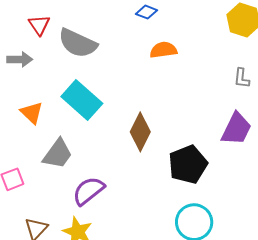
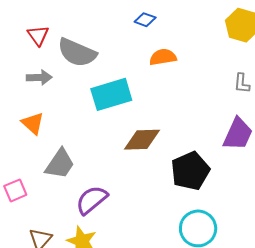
gray arrow: (20, 59) -> (39, 77), moved
cyan rectangle: (82, 100) -> (111, 94), moved, turned -57
brown diamond: (140, 132) -> (142, 140), turned 63

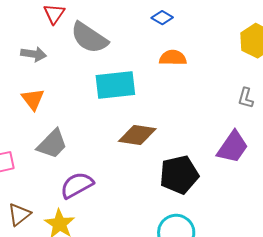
gray arrow: (39, 77) -> (34, 54), moved

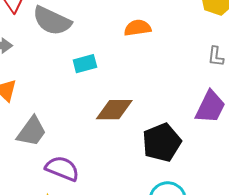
cyan rectangle: (115, 85) -> (85, 64), size x0.6
purple semicircle: (77, 185) -> (62, 168), turned 60

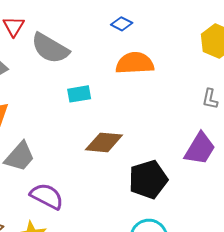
orange semicircle: (138, 28) -> (135, 63), size x1.4

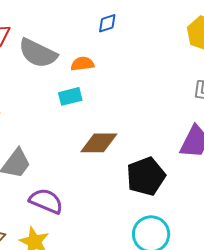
blue diamond: (122, 24) -> (107, 23), turned -40
orange semicircle: (135, 63) -> (82, 64), moved, size x0.6

